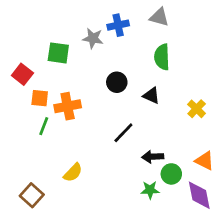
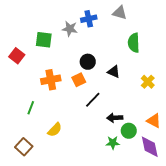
green semicircle: (162, 57) -> (134, 43), moved
orange square: (40, 98) -> (79, 80), moved, turned -32
green line: (44, 126) -> (31, 108), moved

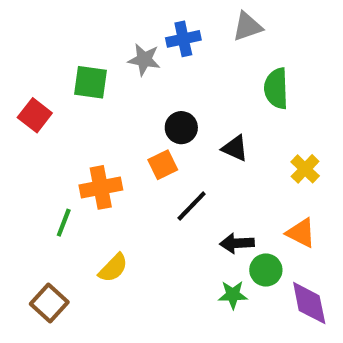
gray triangle: (120, 13) -> (247, 27), turned -35
orange cross: (51, 80) -> (101, 187), moved
orange triangle: (154, 121) -> (301, 233), moved

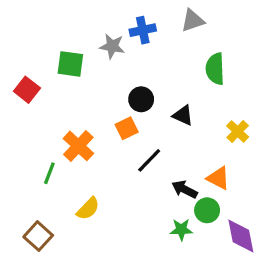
orange cross: (101, 187) -> (78, 146), turned -36
orange triangle: (301, 233) -> (218, 178), moved
black arrow: (237, 243) -> (185, 189), turned 30

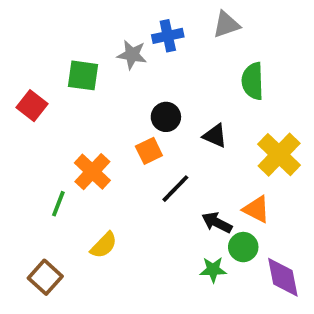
yellow cross: (238, 131) -> (279, 155), size x1.6

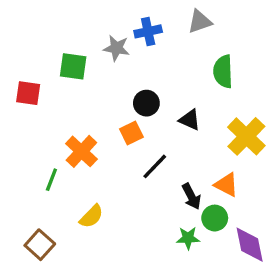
red square: (32, 106) -> (28, 93), turned -30
black arrow: (217, 223) -> (191, 196), turned -145

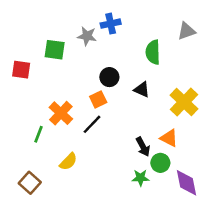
gray triangle: (200, 21) -> (186, 31), moved
green semicircle: (223, 71) -> (153, 52), moved
black line: (155, 166) -> (92, 124), moved

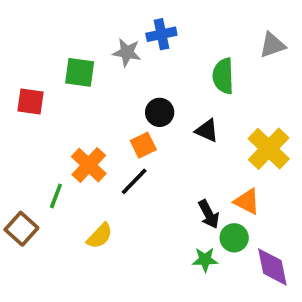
brown square: (30, 183) -> (21, 229), moved

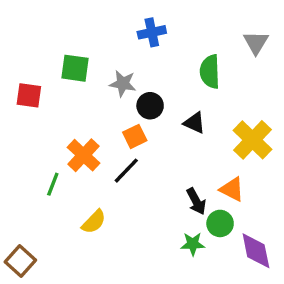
gray triangle: (272, 45) -> (256, 43), turned -40
gray star: (127, 52) -> (123, 84), moved
brown square: (21, 229) -> (20, 261), moved

